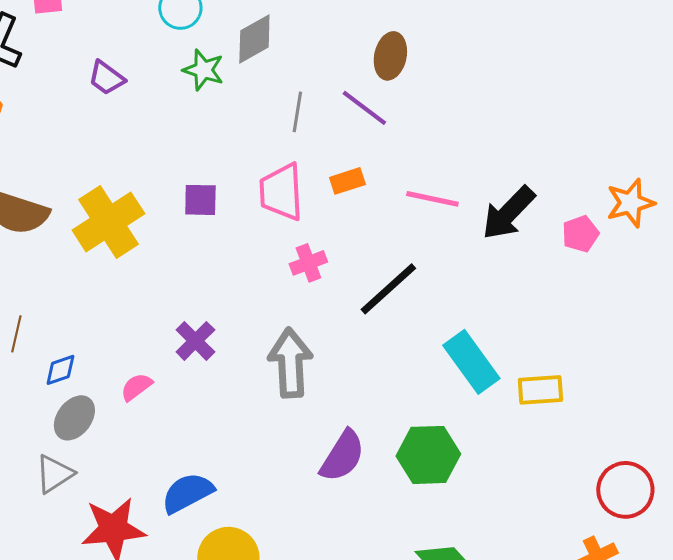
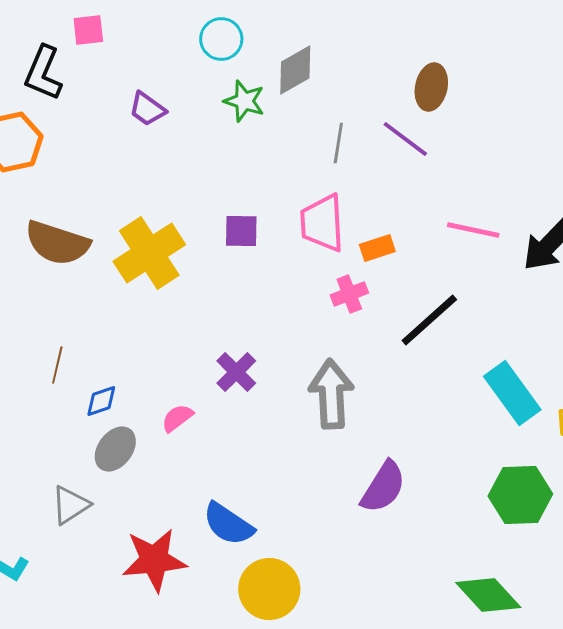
orange rectangle: (347, 181) -> (377, 248), moved
green hexagon: (428, 455) -> (520, 495), moved
gray triangle: (54, 474) -> (70, 505), moved
blue semicircle: (187, 493) -> (228, 524), turned -118

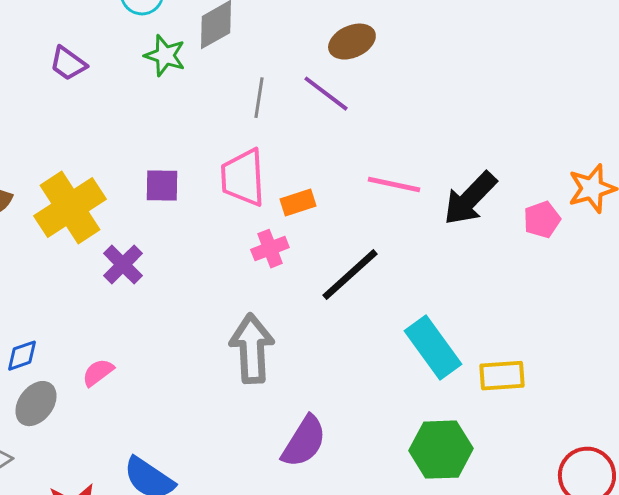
brown ellipse: (431, 87) -> (352, 42), turned 54
purple cross: (236, 372) -> (123, 265), moved

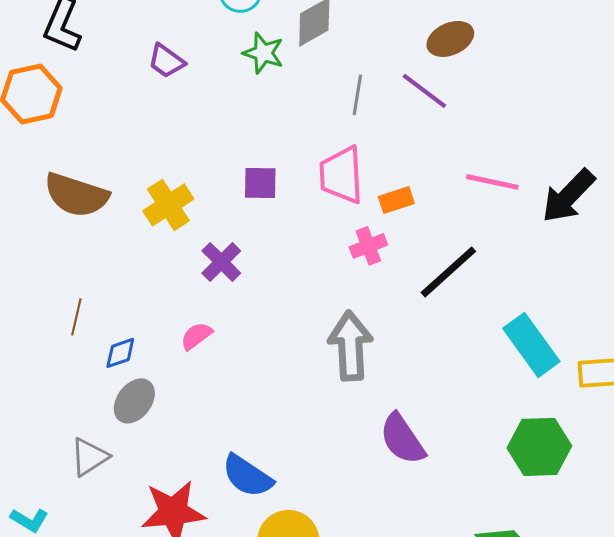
yellow cross: (70, 208) -> (168, 205), size x0.7
pink semicircle: (98, 373) -> (196, 336), moved
purple semicircle: (304, 442) -> (402, 439), turned 114

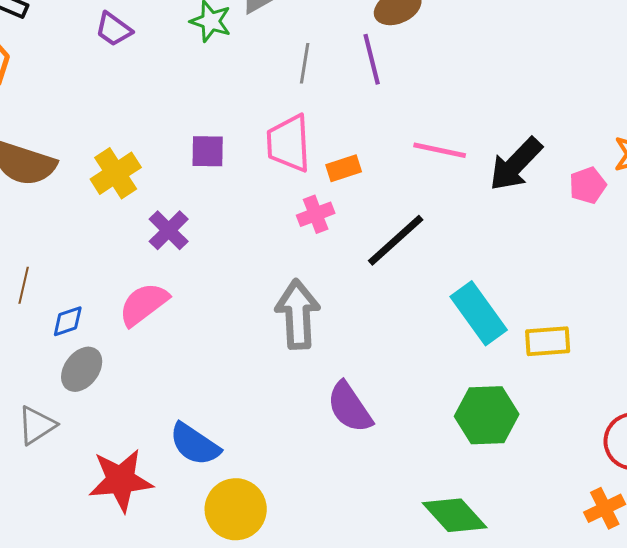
purple line: (424, 91) -> (372, 59), turned 39
pink semicircle: (196, 336) -> (144, 304), size x1.6

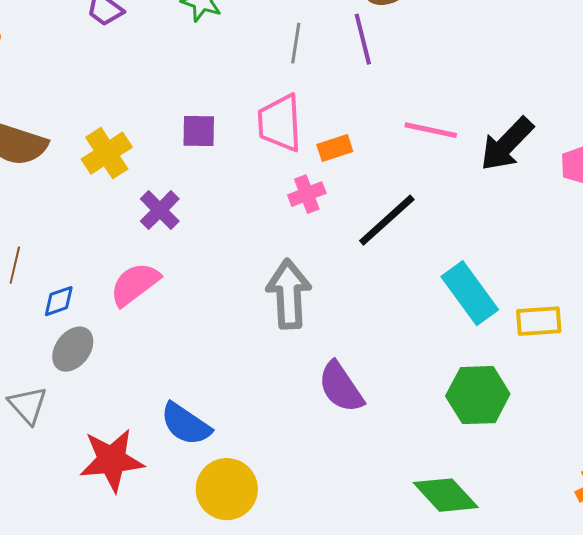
gray triangle: (37, 425) -> (28, 405), turned -39

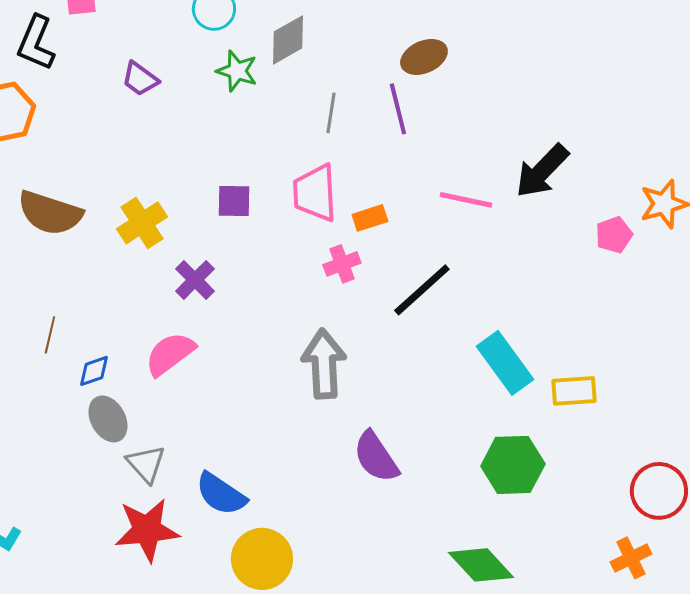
black arrow: (507, 144) -> (542, 171), moved
gray ellipse: (73, 349) -> (108, 419), turned -66
gray triangle: (28, 405) -> (146, 464), moved

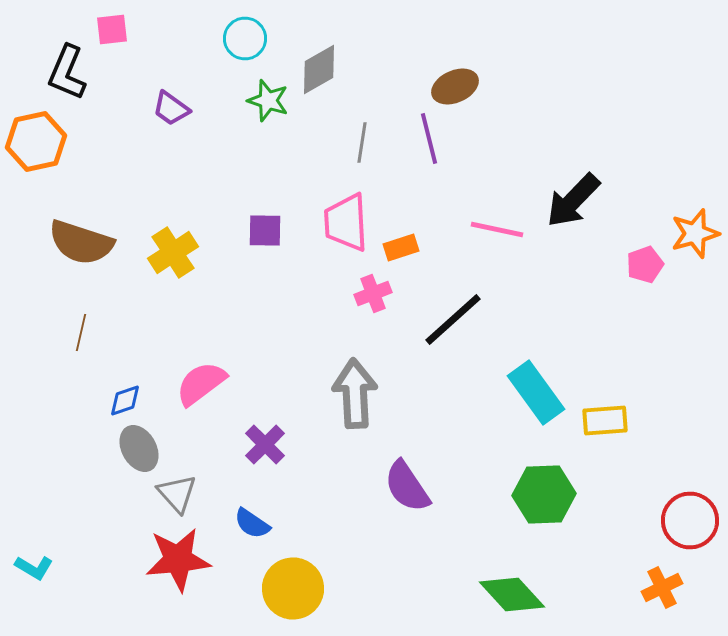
purple cross: (195, 280) -> (265, 444), moved
brown line: (50, 335) -> (81, 332), moved
blue semicircle: (221, 494) -> (252, 524), size x0.7

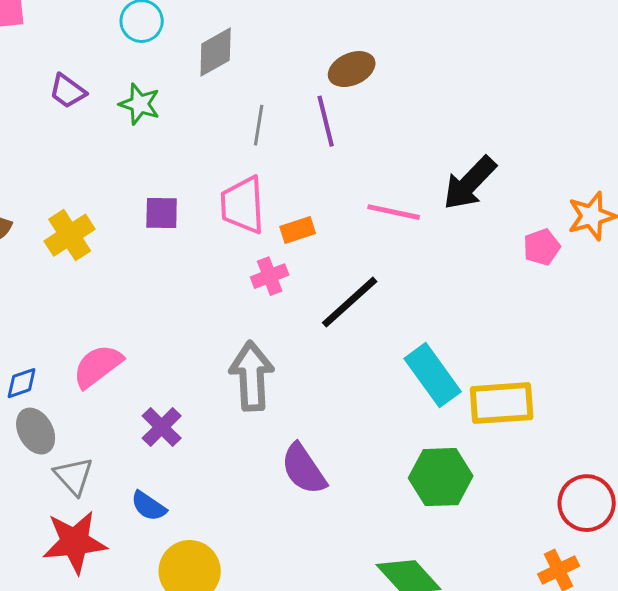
green star: (268, 100) -> (140, 104), moved
yellow rectangle: (605, 420) -> (502, 403), size x1.4

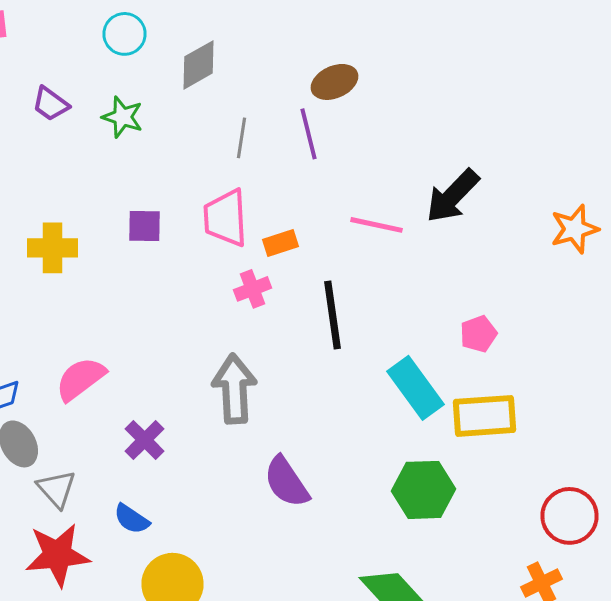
yellow cross: (70, 235) -> (52, 248), turned 33
pink pentagon: (542, 247) -> (478, 334), moved
black line: (350, 302) -> (332, 315), turned -56

